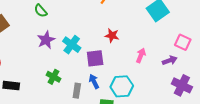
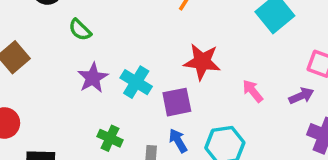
red star: (112, 35) -> (202, 62), size x1.5
pink arrow: (141, 55) -> (253, 91), turned -56

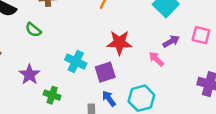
purple star: (93, 78) -> (29, 75), moved
purple arrow: (301, 96) -> (171, 41), moved
green cross: (110, 138) -> (52, 95), moved

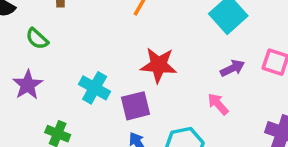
pink arrow: (156, 59) -> (218, 104), moved
purple star: (29, 75) -> (28, 85), moved

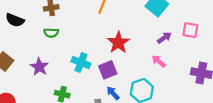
green semicircle: (37, 39) -> (51, 33), moved, turned -32
red star: (159, 65) -> (118, 43), turned -30

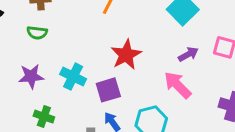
pink arrow: (159, 61) -> (178, 85), size x1.5
purple star: (39, 67) -> (31, 76), moved, turned 30

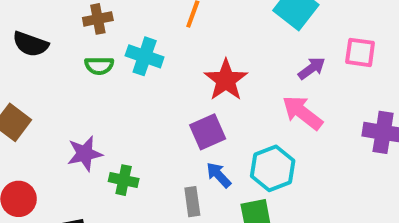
purple star: (31, 76) -> (85, 154), moved
cyan cross: (73, 77) -> (145, 56), moved

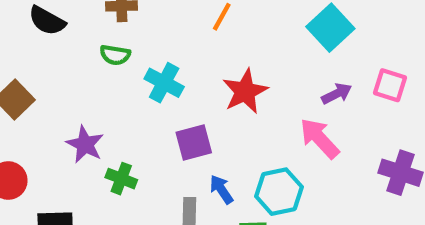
cyan cross: (145, 56) -> (164, 83), moved
purple square: (208, 132) -> (194, 142), moved
purple star: (85, 154) -> (85, 144), turned 30

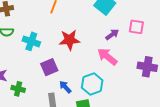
red star: (245, 91) -> (69, 40), turned 30

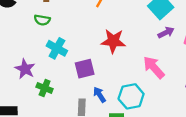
purple arrow: (112, 35) -> (166, 32), moved
cyan cross: (31, 41) -> (57, 48), moved

